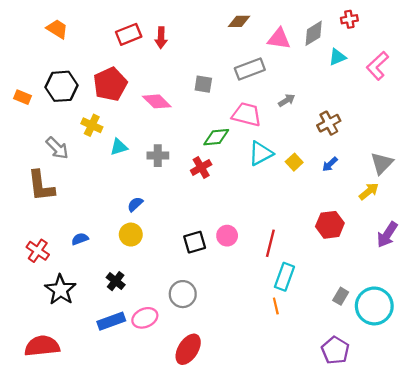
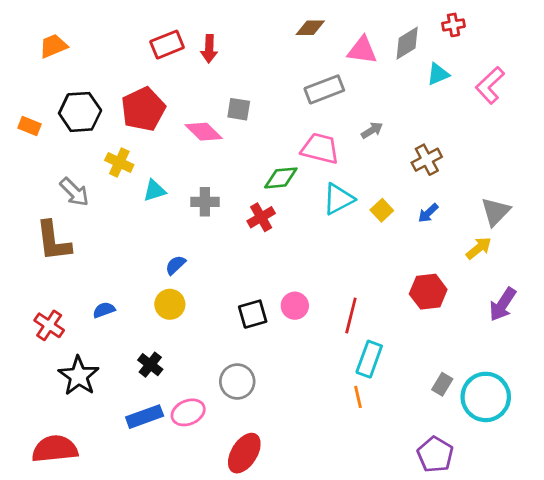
orange trapezoid: (57, 29) -> (53, 46), moved, turned -55
gray square: (203, 84) -> (239, 109), moved

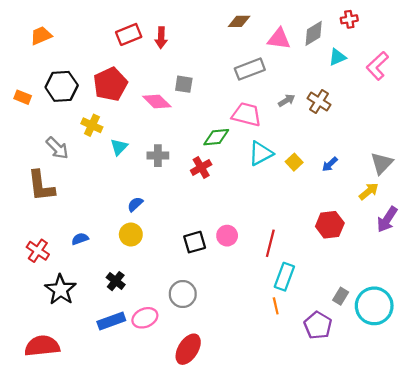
brown cross: (427, 160) -> (319, 101), moved, turned -30
cyan triangle: (154, 191) -> (119, 147), turned -30
purple arrow: (503, 304) -> (387, 219), moved
purple pentagon: (435, 455) -> (318, 325), moved

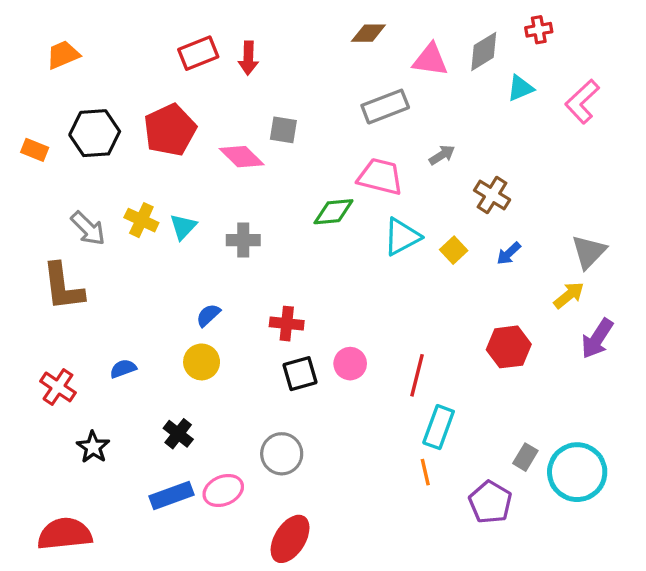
brown cross: (319, 101) -> (492, 195), moved
yellow cross: (92, 125) -> (141, 220), moved
red cross: (201, 167) -> (287, 324), moved, turned 36
black star: (61, 290) -> (93, 447), size x0.7

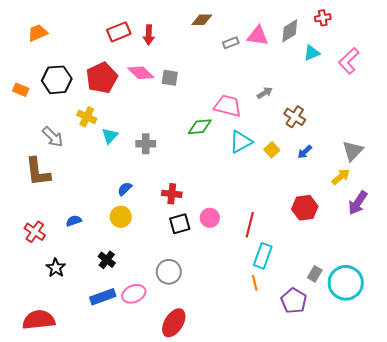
brown diamond: (368, 33) -> (202, 20), moved
gray rectangle: (385, 107) -> (231, 43), moved, size x0.6
pink diamond: (242, 157) -> (141, 73), moved
yellow cross: (141, 220) -> (87, 117), moved

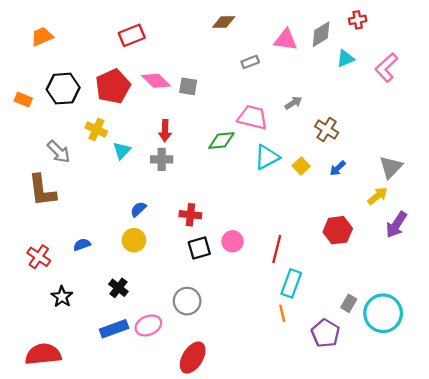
red arrow: (149, 35) -> (165, 131), moved
gray rectangle: (231, 43) -> (250, 62), moved

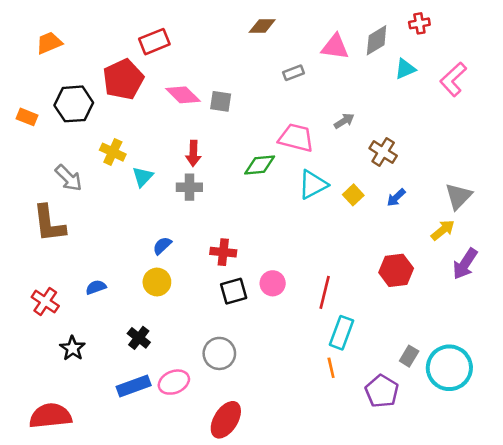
red pentagon: (113, 86) -> (123, 79), moved

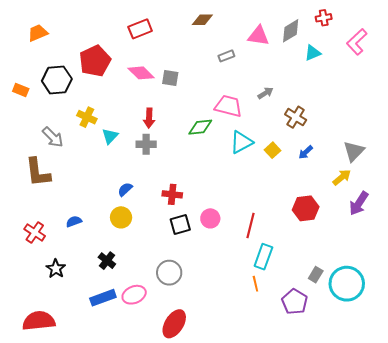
red rectangle: (154, 42) -> (140, 29), moved
pink L-shape: (453, 79) -> (357, 42), moved

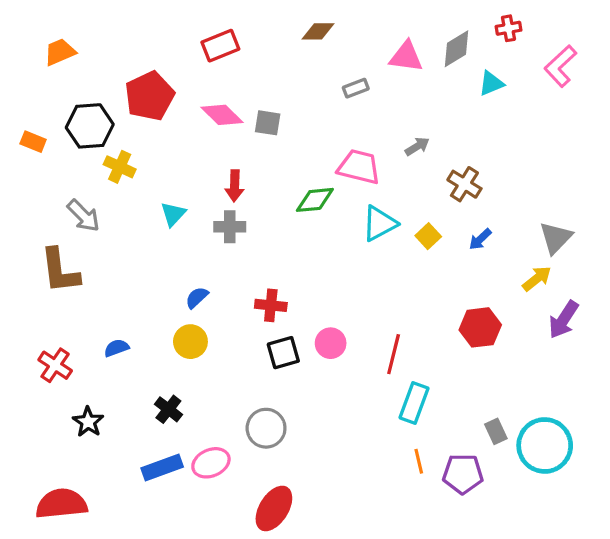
yellow cross: (87, 117) -> (120, 167), moved
gray rectangle: (316, 275) -> (496, 431), turned -56
orange line: (255, 284) -> (419, 461), moved
purple pentagon: (295, 302) -> (463, 474), turned -30

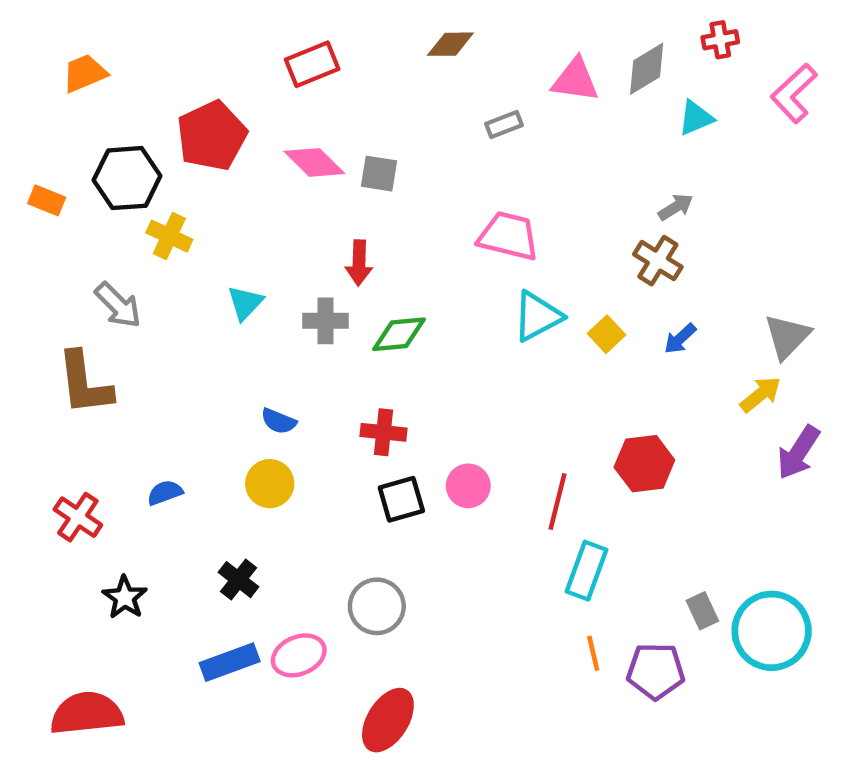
gray arrow: (417, 146) -> (676, 207), moved
red arrow: (235, 186) -> (359, 263), moved
green diamond: (315, 200) -> (399, 334), moved
blue semicircle: (197, 298) -> (279, 421), turned -115
red hexagon: (480, 327) -> (644, 464), moved

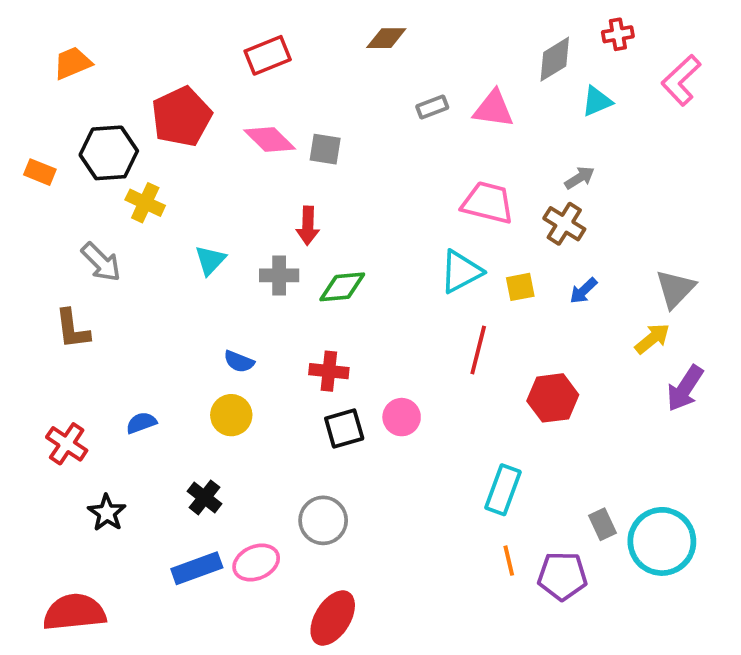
pink triangle: (575, 80) -> (493, 109), moved
pink trapezoid: (508, 236) -> (488, 203), moved
yellow square: (607, 334) -> (520, 287), turned 32
brown L-shape: (85, 383) -> (72, 329), size x0.7
red line: (557, 501) -> (478, 350), moved

